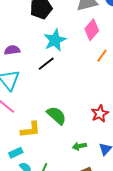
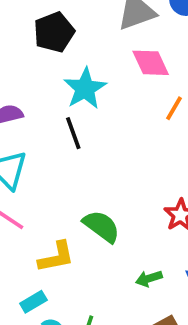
pink diamond: (92, 30) -> (151, 63), turned -60
black line: (46, 64) -> (73, 133), turned -66

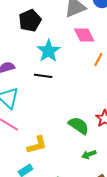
black line: (73, 133) -> (43, 76), turned -60
green semicircle: (101, 226) -> (79, 126), moved

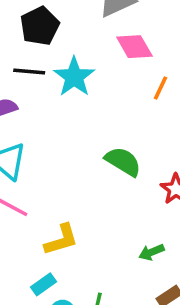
black line: (43, 76) -> (29, 71), moved
green semicircle: (79, 126) -> (123, 162), moved

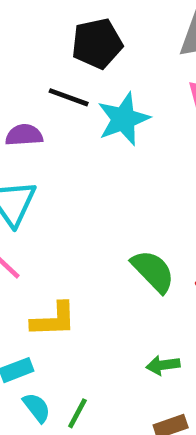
green semicircle: (123, 162) -> (153, 271), moved

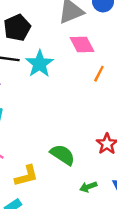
green semicircle: (153, 271) -> (63, 155), moved

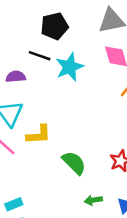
yellow L-shape: (26, 176) -> (39, 135), moved

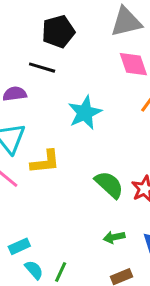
cyan star: (70, 67) -> (85, 113), moved
green semicircle: (74, 163) -> (109, 185), moved

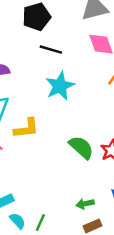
black line: (42, 68) -> (51, 50), moved
green arrow: (114, 237) -> (85, 204), moved

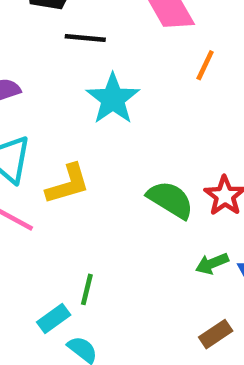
green arrow: (85, 204) -> (212, 264), moved
green line: (40, 222) -> (87, 289), moved

